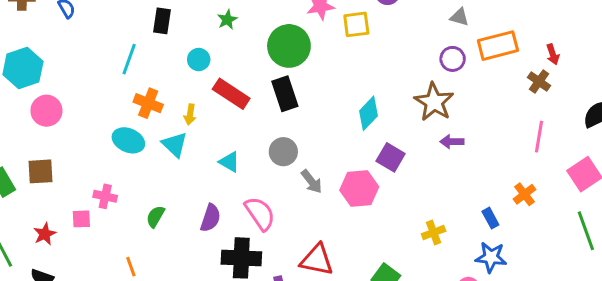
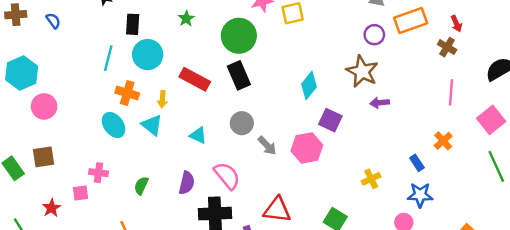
cyan circle: (199, 60) -> (148, 55), moved, size x1.6
cyan ellipse: (128, 140) -> (114, 125), turned 35

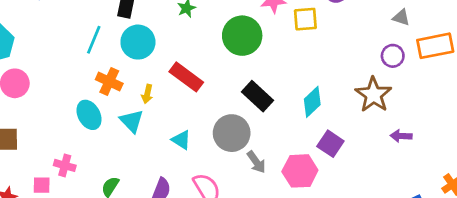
black rectangle: (239, 75) -> (257, 96), moved, turned -32
purple arrow: (380, 103) -> (401, 136), moved
gray circle: (242, 123) -> (232, 133), size x1.4

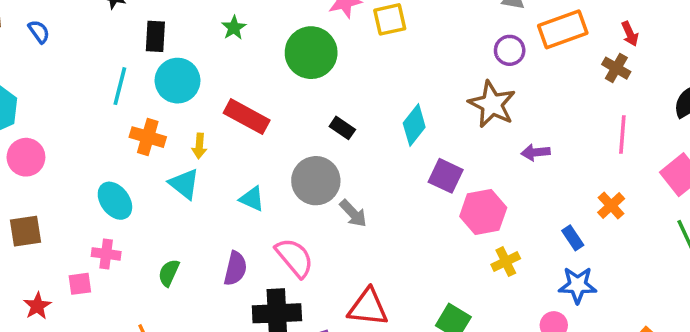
black rectangle: (257, 96) -> (342, 128), size x0.6
cyan ellipse: (89, 115) -> (115, 201), moved
pink hexagon: (300, 171) -> (483, 212), moved

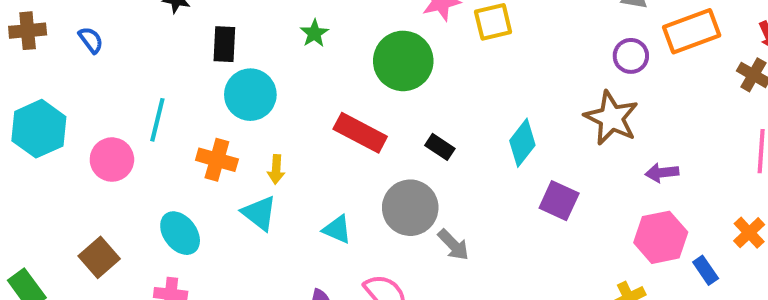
cyan line: (120, 86) -> (157, 120), moved
red rectangle: (247, 117) -> (360, 133), moved
pink circle: (26, 157) -> (112, 160), moved
pink hexagon: (483, 212) -> (661, 237), moved
brown square: (25, 231) -> (99, 257), moved, turned -32

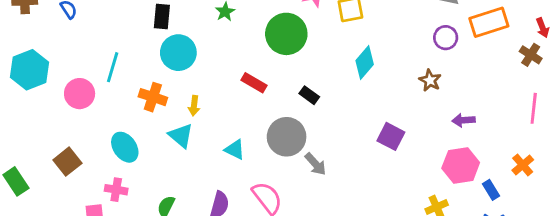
brown star: (611, 118) -> (430, 80), size x0.6
red rectangle: (360, 133) -> (254, 83), size x0.7
cyan diamond: (522, 143) -> (365, 63), moved

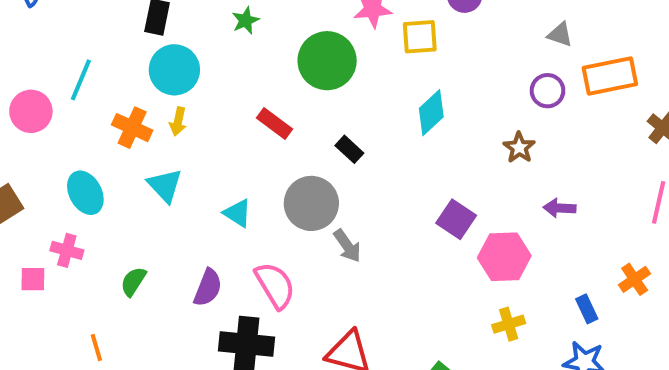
yellow arrow: (194, 106) -> (178, 121), moved
pink hexagon: (461, 165) -> (504, 257), moved

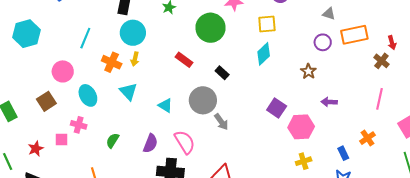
yellow square: (420, 37) -> (267, 24), moved
pink circle: (31, 111) -> (63, 71), moved

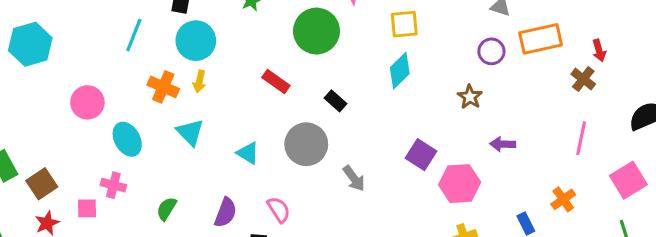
cyan line: (85, 38) -> (134, 35), moved
brown square: (46, 101) -> (42, 184), moved
gray arrow: (221, 122) -> (354, 178), moved
pink semicircle: (185, 142) -> (279, 210), size x0.7

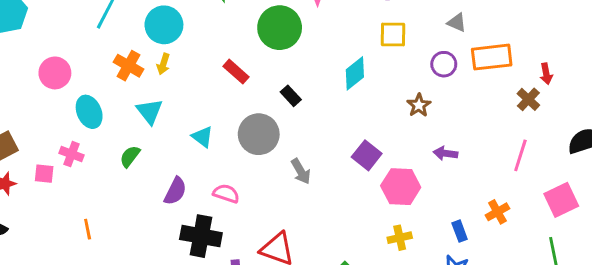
yellow square: (404, 24) -> (393, 35), moved
green semicircle: (167, 209) -> (130, 156), moved
pink semicircle: (279, 210) -> (226, 194), turned -45

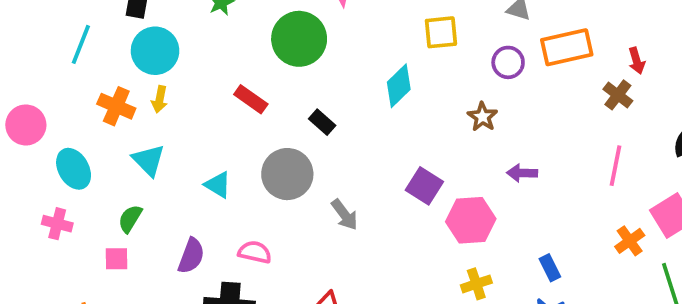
pink square: (44, 174) -> (117, 259), moved
orange cross: (497, 212) -> (630, 241), moved

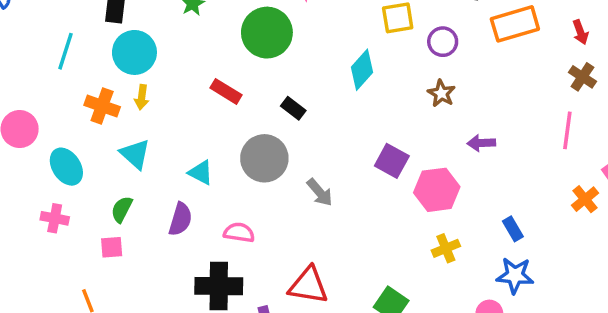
purple circle: (508, 62) -> (443, 42), moved
brown cross: (618, 95) -> (582, 77), moved
purple semicircle: (191, 256) -> (180, 219), moved

